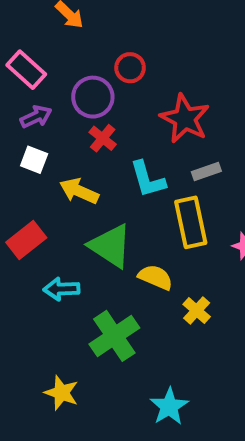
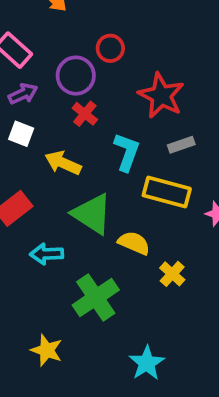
cyan L-shape: (148, 179) -> (127, 152), turned -144
yellow rectangle: (191, 222) -> (167, 192), turned -63

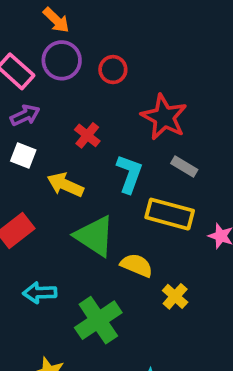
purple circle: (76, 76) -> (62, 60), moved
gray rectangle: (181, 145) -> (184, 166), turned 50
cyan arrow: (47, 254) -> (40, 293), moved

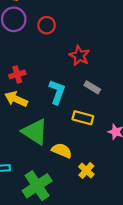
red star: (164, 117) -> (79, 56), size x0.7
red cross: (87, 135) -> (17, 74), moved, turned 35
yellow rectangle: (170, 214) -> (83, 118), size x0.7

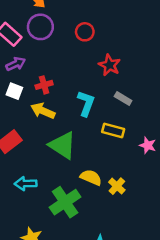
red circle: (47, 25) -> (85, 32), moved
yellow semicircle: (62, 151) -> (91, 177), moved

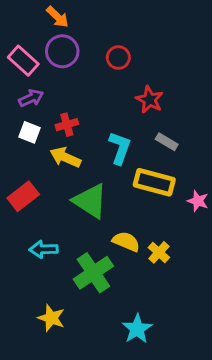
yellow rectangle: (113, 131) -> (154, 182), size x1.4

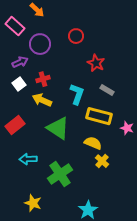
purple circle: (62, 51) -> (40, 44), moved
pink rectangle: (23, 61) -> (15, 26), moved
white square: (29, 132) -> (19, 84), turned 32
yellow semicircle: (126, 242) -> (93, 143), moved

